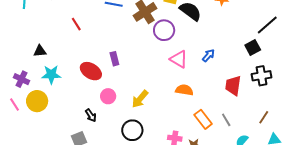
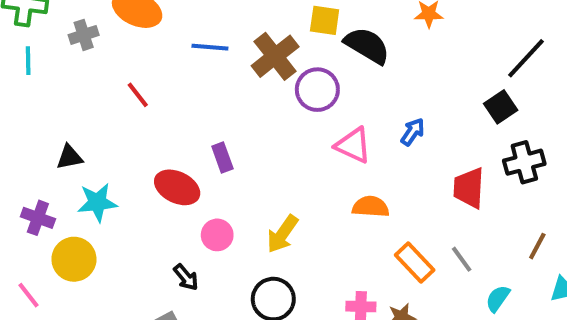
pink line: (15, 105) -> (29, 295), moved

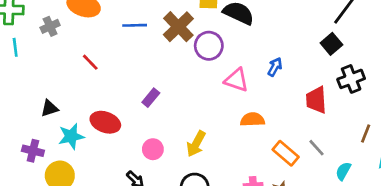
purple rectangle: (222, 157) -> (151, 98), turned 66
red ellipse: (177, 187) -> (105, 122), moved

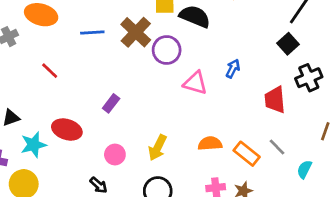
orange semicircle: (252, 119) -> (210, 144), moved

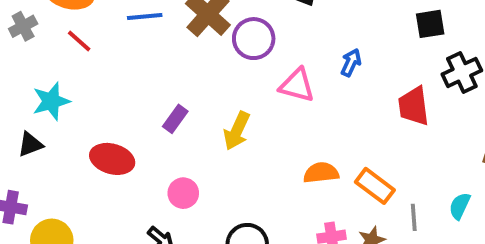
black square: (288, 44) -> (430, 24), turned 35
red line: (50, 71) -> (79, 41), moved
cyan star: (34, 145) -> (51, 101), moved
gray line: (277, 147) -> (414, 217), moved, turned 42
yellow arrow: (158, 148) -> (237, 131), moved

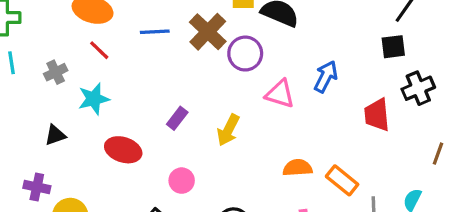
gray cross: (23, 26) -> (56, 72), moved
blue arrow: (351, 63) -> (326, 77), size x1.4
cyan star: (51, 101) -> (94, 99), moved

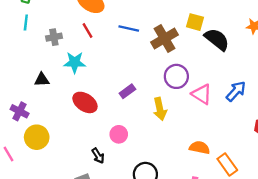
purple circle: (245, 54) -> (176, 76), moved
yellow arrow: (228, 130) -> (160, 109), turned -55

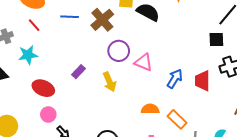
blue arrow: (236, 91) -> (175, 79), moved
pink circle: (119, 134) -> (48, 114), moved

